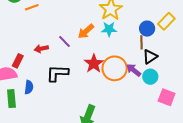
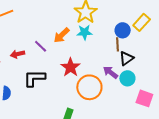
orange circle: (115, 68) -> (89, 87), moved

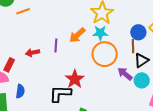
purple line: (41, 46) -> (56, 45), turned 48
red star: (70, 67) -> (75, 79), moved
black L-shape: (34, 78) -> (60, 94), moved
orange circle: (89, 87) -> (105, 54), moved

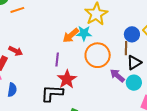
cyan star: (100, 33) -> (84, 33), moved
purple line: (56, 45) -> (57, 60), moved
red arrow: (33, 53) -> (16, 51), moved, turned -144

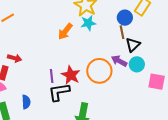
cyan star: (84, 33) -> (88, 23), moved
orange circle: (98, 55) -> (99, 71), moved
purple line: (57, 60) -> (52, 76), moved
blue semicircle: (12, 90) -> (26, 102), moved

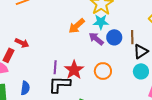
blue circle: (125, 18) -> (114, 37), moved
purple arrow: (119, 61) -> (96, 39), moved
orange circle: (99, 71) -> (103, 71), size x0.7

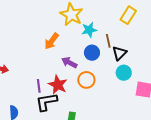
cyan star: (101, 22) -> (89, 30), moved
blue circle: (114, 37) -> (92, 53), moved
purple arrow: (96, 39) -> (69, 63), moved

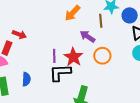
brown line: (108, 41) -> (101, 21), moved
blue circle: (92, 53) -> (130, 15), moved

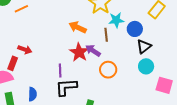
orange arrow: (72, 13) -> (78, 27), turned 72
red star: (73, 57) -> (79, 52), moved

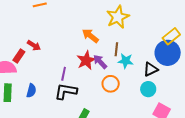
cyan star: (116, 20) -> (126, 61), moved
blue circle: (135, 29) -> (168, 53), moved, size x1.6

